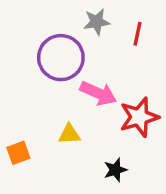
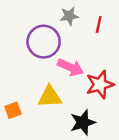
yellow triangle: (69, 134) -> (50, 97), size x1.5
black star: (115, 170) -> (83, 122), size x1.5

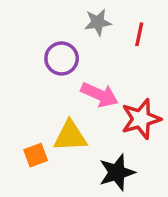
purple circle: (44, 42) -> (62, 58), size x0.7
orange square: (13, 110) -> (36, 155), moved

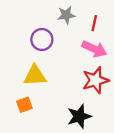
pink arrow: (100, 95) -> (94, 49), moved
yellow triangle: (70, 136) -> (35, 76), moved

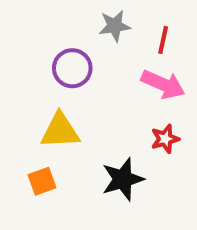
red star: (95, 80) -> (165, 139), size x0.6
black star: (79, 116) -> (123, 179), moved

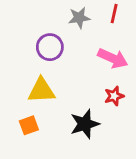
red line: (163, 40) -> (114, 14), moved

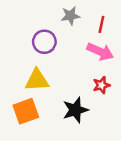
red line: (114, 14) -> (101, 24), moved
orange square: (29, 125) -> (26, 111), size x1.5

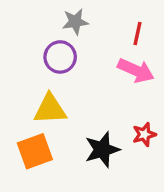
gray star: (70, 16) -> (75, 22), moved
red star: (101, 85) -> (144, 134), moved

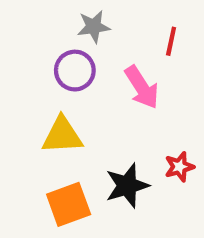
pink arrow: (136, 70) -> (142, 87), moved, turned 33
orange square: (35, 151) -> (69, 204), moved

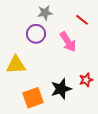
red line: (171, 41) -> (82, 20), turned -64
yellow triangle: (62, 135) -> (16, 65), moved

